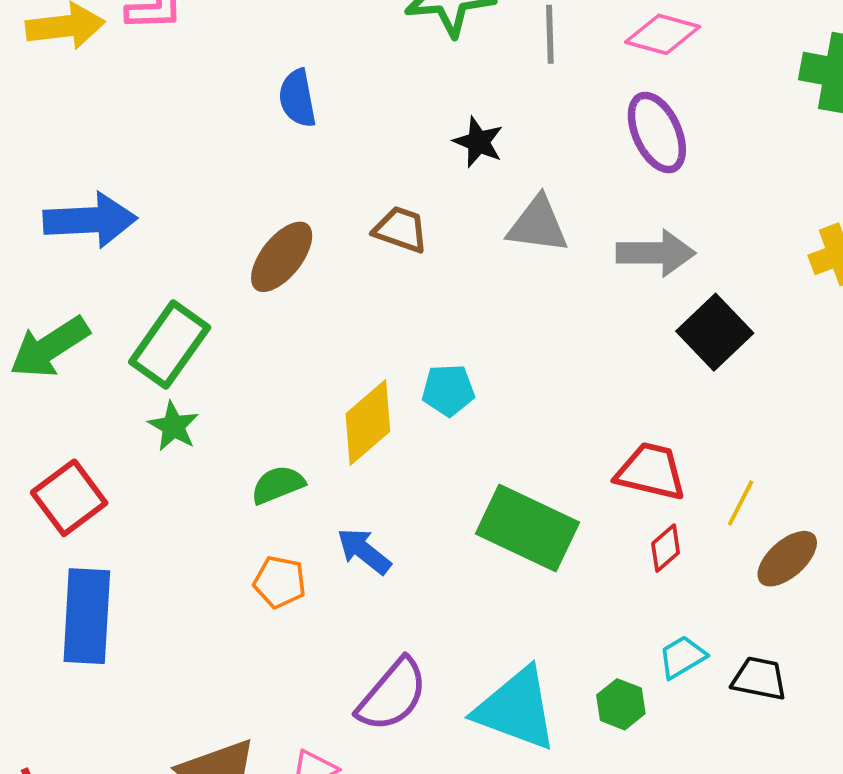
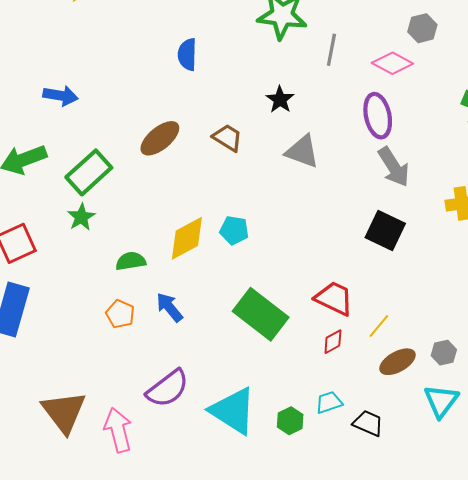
blue arrow: (90, 220) -> (61, 96), size x0.7
gray arrow: (656, 253) -> (394, 167), moved, turned 45
black square: (715, 332) -> (385, 231), turned -33

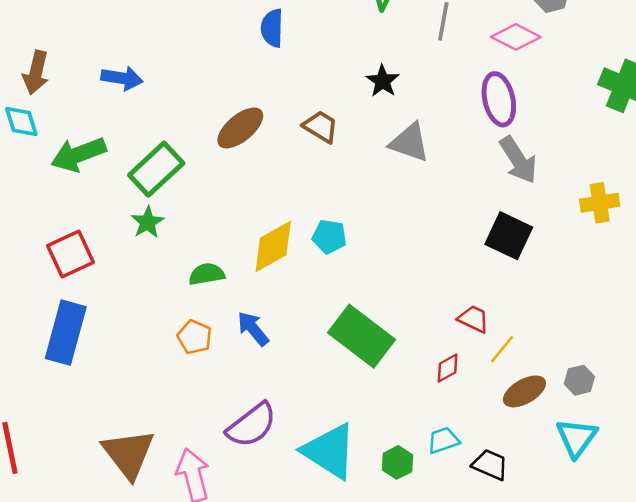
red trapezoid: (334, 298) -> (473, 319), moved, size x0.7

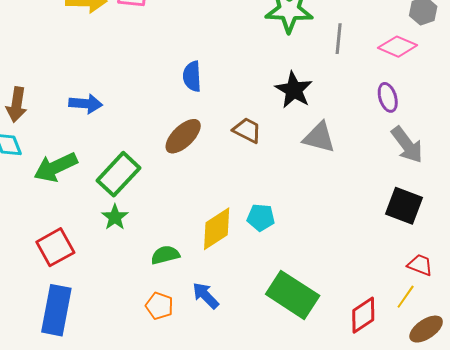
blue semicircle: (272, 28) -> (192, 76), moved
black star: (383, 81) -> (294, 90), size x1.4
purple ellipse: (499, 99) -> (388, 97), size x0.7
red trapezoid: (473, 319) -> (420, 265), moved
red diamond: (448, 368) -> (363, 315), size x1.5

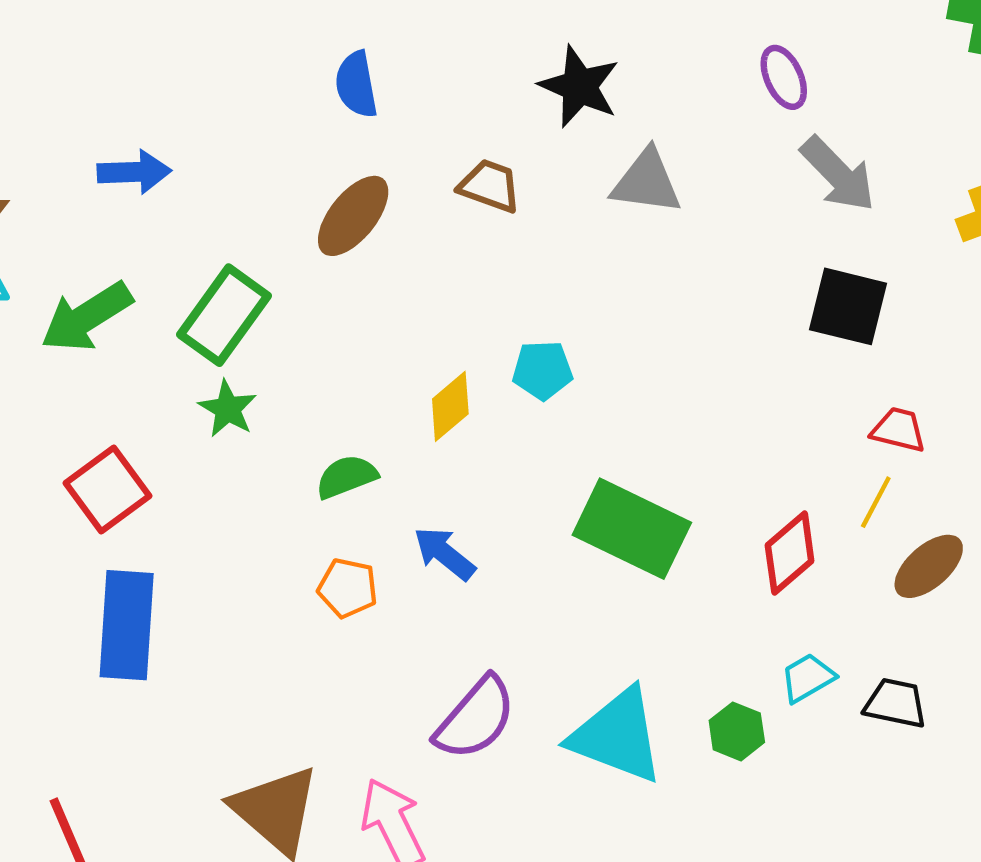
yellow diamond: (217, 229) -> (450, 406), size x0.7

